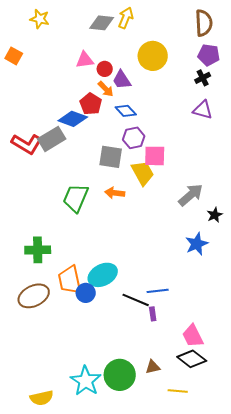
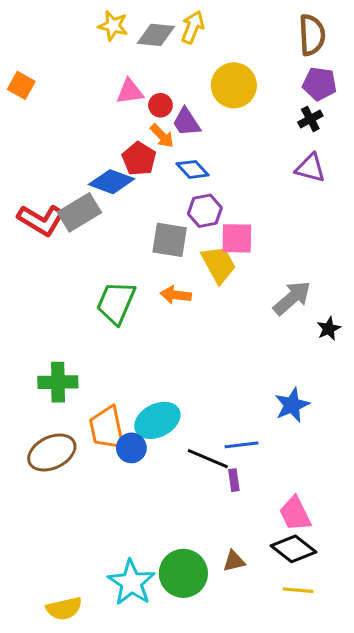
yellow star: (40, 19) -> (113, 26), moved
blue star: (197, 244) -> (292, 405), moved
yellow line: (178, 391) -> (298, 590), moved

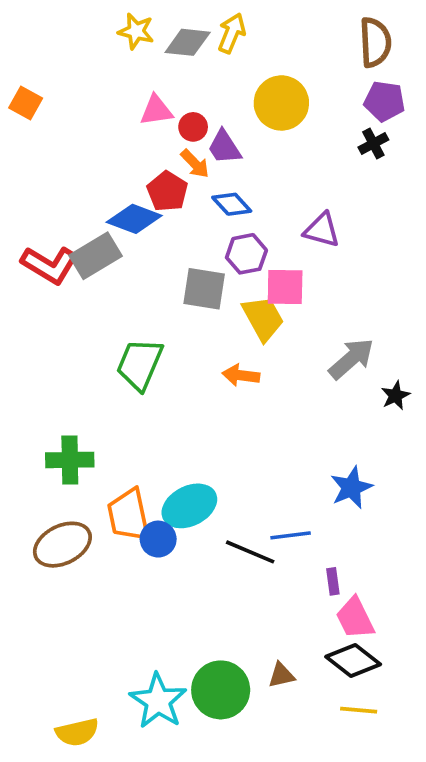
purple triangle: (310, 168) -> (322, 230), moved
orange arrow: (176, 295) -> (241, 375), moved
purple rectangle: (234, 480) -> (333, 581), moved

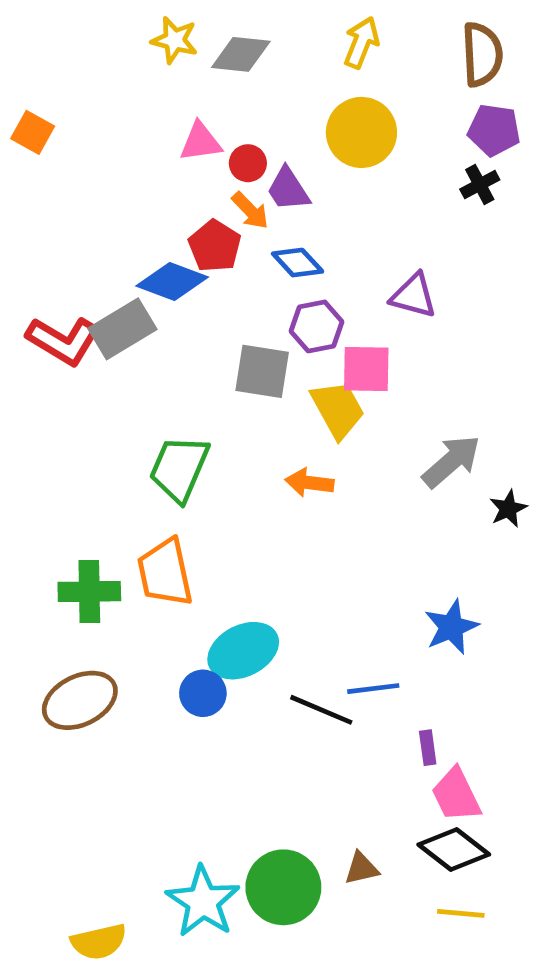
yellow arrow: (232, 33) -> (361, 43), moved
orange trapezoid: (129, 515) -> (165, 573), moved

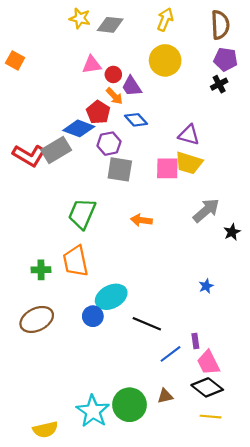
purple hexagon: (316, 326) -> (109, 144), moved
yellow trapezoid: (338, 409) -> (189, 163), moved, turned 136
green cross: (89, 592) -> (41, 270), size x0.7
blue star: (451, 627) -> (206, 286), size x0.6
blue line: (373, 689) -> (171, 354), moved, turned -30

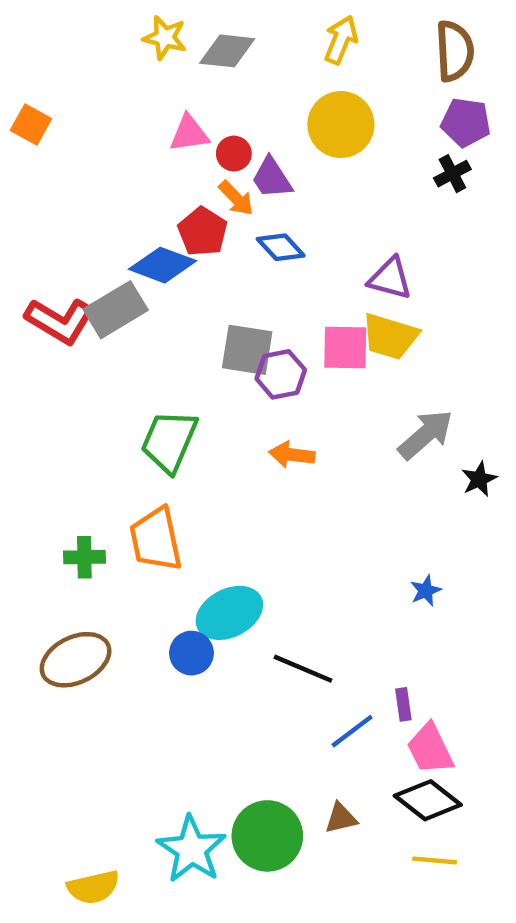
purple hexagon: (109, 144) -> (281, 374), moved

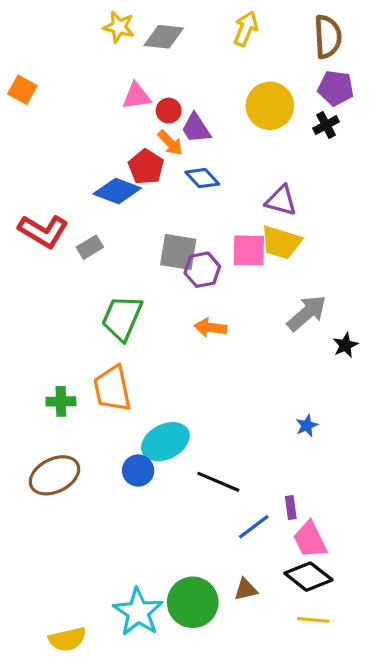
yellow circle: (341, 125) -> (270, 106), moved
gray rectangle: (116, 310) -> (90, 247), moved, size x0.6

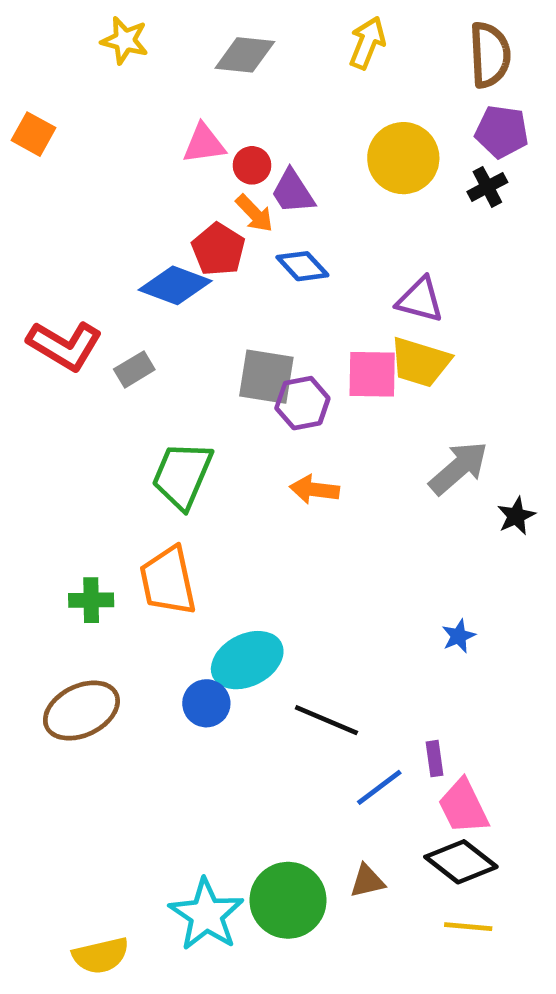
yellow star: (119, 27) -> (125, 40), moved

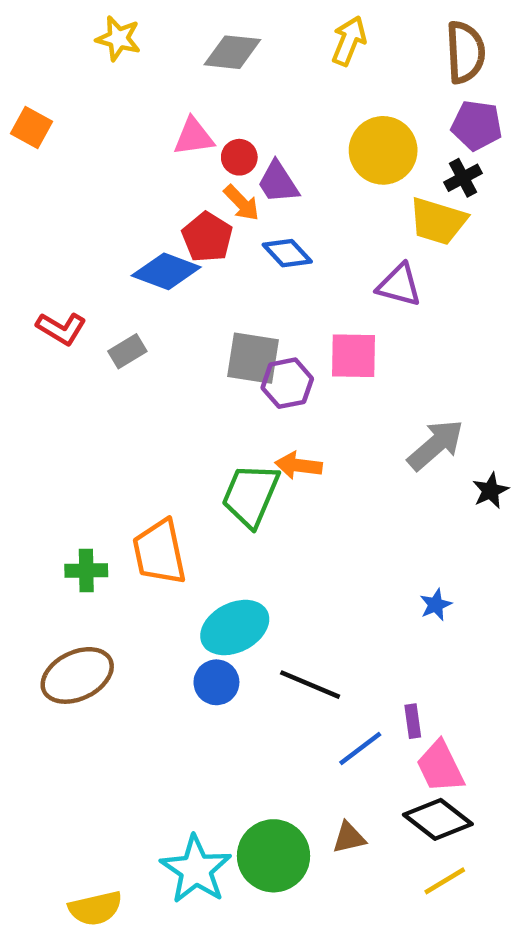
red L-shape: (65, 345) -> (61, 328), size x0.7
yellow trapezoid: (420, 362) -> (438, 221), moved
green trapezoid: (182, 475) -> (251, 495), moved
blue circle: (206, 703) -> (216, 682), moved
yellow line: (468, 927) -> (445, 881), turned -36

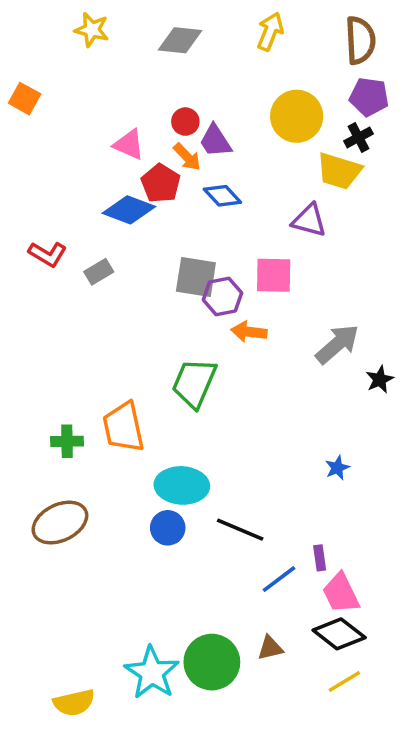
pink triangle: (194, 137) -> (129, 145), moved, turned 32
orange arrow: (299, 465) -> (249, 332), moved
cyan ellipse: (235, 628) -> (182, 485), turned 30

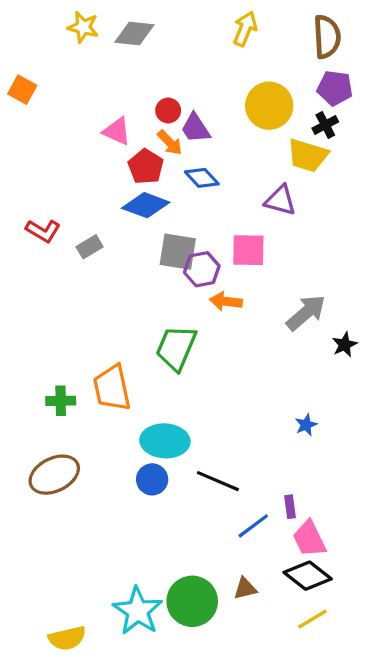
gray diamond: (180, 40) -> (134, 34), moved
blue diamond: (129, 210) -> (146, 205), moved

